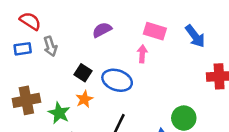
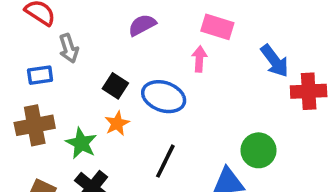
blue arrow: (195, 36) -> (275, 61), moved
blue rectangle: (23, 49) -> (40, 75), moved

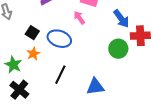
pink arrow: (199, 59) -> (79, 18), turned -40
green circle: (258, 150) -> (118, 49), moved

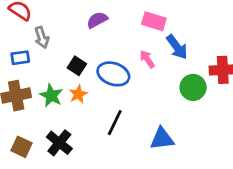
pink arrow: (79, 18) -> (147, 59), moved
blue arrow: (121, 19) -> (177, 47), moved
green star: (13, 65) -> (51, 96), moved

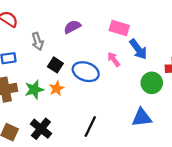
gray arrow: (42, 37) -> (38, 41), moved
green star: (51, 96) -> (34, 90), turned 30
black line: (115, 123) -> (90, 126), moved
blue triangle: (162, 139) -> (142, 118), moved

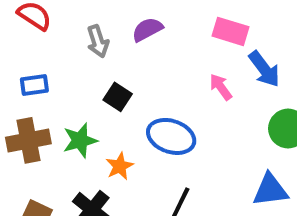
gray arrow: (38, 41) -> (98, 41), moved
blue ellipse: (86, 72) -> (171, 136), moved
orange star: (57, 88) -> (120, 166), moved

